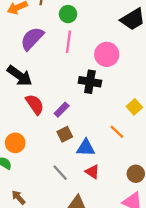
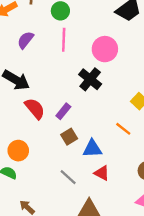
purple semicircle: (32, 39) -> (25, 40), size x0.7
black cross: (90, 82) -> (90, 79), turned 35

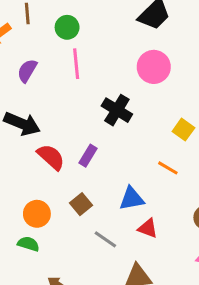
pink circle: (105, 49) -> (154, 67), moved
brown square: (69, 137) -> (81, 204), moved

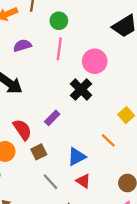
pink circle: (154, 67) -> (95, 61), moved
purple semicircle: (27, 71) -> (22, 46), turned 30
red semicircle: (51, 157) -> (22, 130), moved
blue triangle: (132, 199) -> (77, 157), turned -30

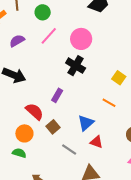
pink line: (59, 49) -> (49, 36), turned 48

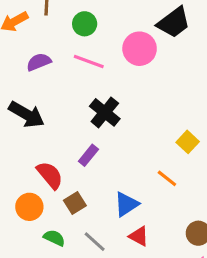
pink line: (49, 36) -> (89, 62), turned 60
pink circle: (81, 39) -> (140, 49), moved
black cross: (76, 66) -> (105, 112), moved
green semicircle: (19, 153) -> (54, 238), moved

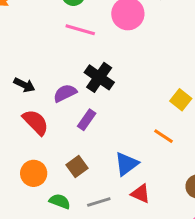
purple semicircle: (39, 62) -> (65, 93), moved
black arrow: (27, 114) -> (24, 85), size x0.6
red semicircle: (50, 175) -> (36, 122), moved
gray line: (95, 242) -> (99, 202), turned -55

